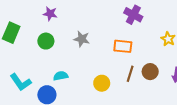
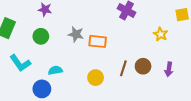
orange rectangle: (123, 46) -> (98, 41), moved
cyan L-shape: (21, 82) -> (20, 63), moved

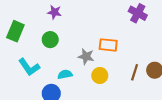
gray star: (76, 34) -> (86, 56), moved
yellow circle: (96, 78) -> (100, 75), moved

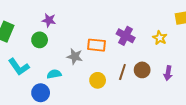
purple star: (54, 12) -> (49, 20), moved
purple cross: (138, 13) -> (126, 36), moved
yellow circle: (100, 75) -> (98, 80), moved

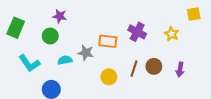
cyan semicircle: (54, 74) -> (65, 60), moved

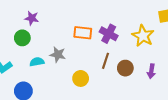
yellow star: (172, 34) -> (143, 36), size x1.5
orange rectangle: (108, 41) -> (83, 33), moved
brown line: (134, 68) -> (106, 61), moved

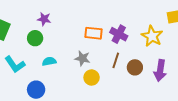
gray star: (58, 55) -> (82, 58), moved
purple arrow: (151, 71) -> (160, 70), size x1.5

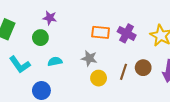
brown line: (116, 60) -> (123, 72), moved

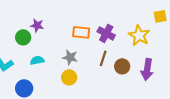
purple star: (50, 18) -> (37, 25), moved
brown line: (123, 72) -> (103, 58), moved
yellow circle: (99, 78) -> (69, 77), moved

